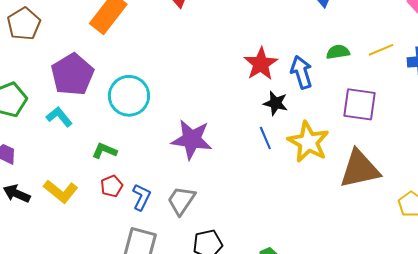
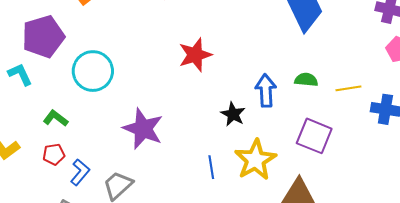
red star: (261, 64) -> (195, 55), moved
blue line: (265, 138) -> (211, 167), moved

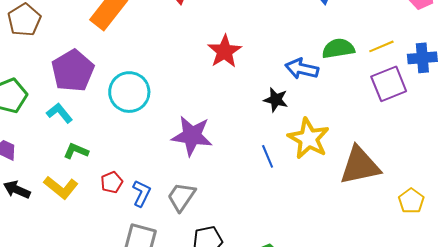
green semicircle: (306, 80) -> (338, 48), size x1.4
blue arrow: (266, 91) -> (302, 69), turned -60
green L-shape: (56, 118) -> (76, 151), moved
purple square: (314, 136) -> (389, 84), moved, turned -30

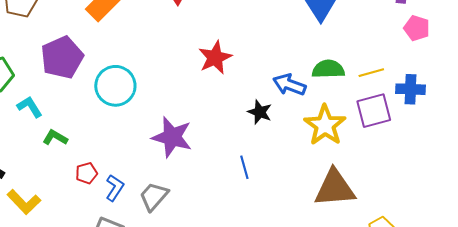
cyan L-shape: (60, 113) -> (30, 107), moved
yellow star: (309, 139) -> (325, 125), moved
yellow L-shape: (61, 187) -> (24, 202), moved

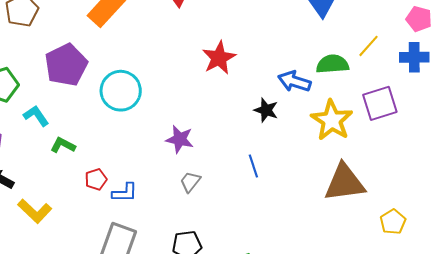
yellow line: (371, 73) -> (368, 46), moved, turned -30
blue cross: (410, 89) -> (414, 57), moved
purple star: (172, 137) -> (180, 139), size x0.7
blue L-shape: (115, 188) -> (125, 193), turned 60
gray trapezoid: (154, 196) -> (190, 182), moved, size x0.7

